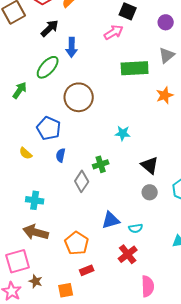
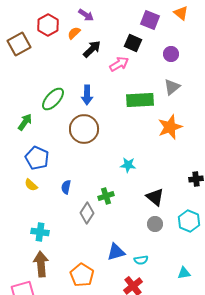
black arrow: (50, 28) -> (92, 49), moved
blue arrow: (72, 47) -> (87, 95), moved
orange star: (165, 95) -> (170, 127), size x1.4
blue pentagon: (49, 128) -> (37, 158), moved
brown arrow: (36, 232) -> (41, 264), turned 70

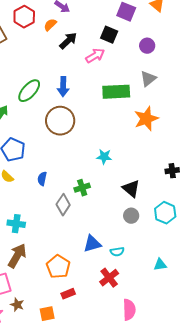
brown arrow: (41, 264) -> (17, 256), turned 35

